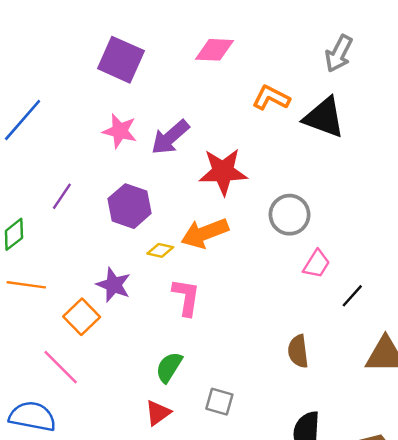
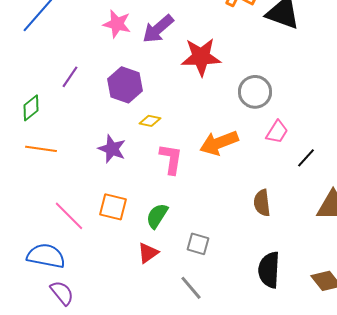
orange arrow: (205, 233) -> (219, 143), moved
orange square: (82, 317) -> (113, 207), moved, turned -32

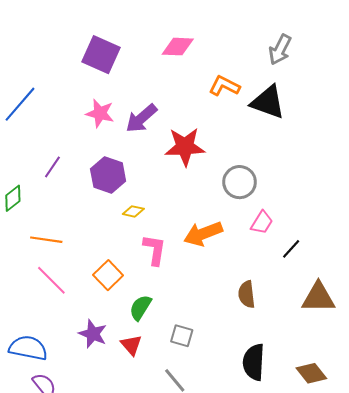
orange line: (41, 149) -> (46, 240), moved
purple star: (112, 149) -> (93, 334), moved
orange square: (113, 207) -> (108, 275), moved, turned 32
pink line: (69, 216) -> (51, 280), moved
red triangle: (148, 253) -> (131, 345), turned -35

